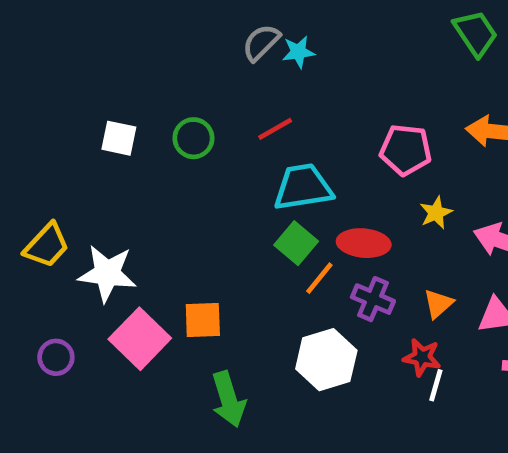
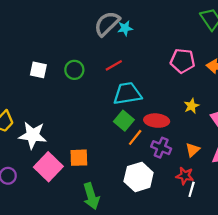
gray semicircle: (261, 43) -> (107, 24), size x1.4
pink pentagon: (406, 150) -> (183, 61), moved

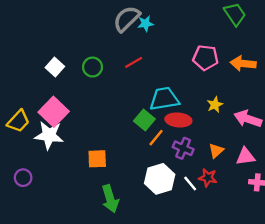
white square: (38, 70) -> (55, 67), turned 30
cyan trapezoid: (127, 94) -> (164, 99), moved
pink square: (48, 167) -> (54, 112), moved
white line: (192, 189) -> (190, 184), moved, turned -56

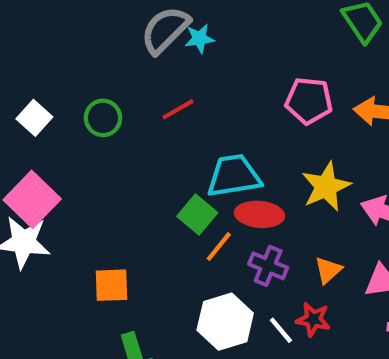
yellow star: (215, 105) -> (326, 187), size x1.6

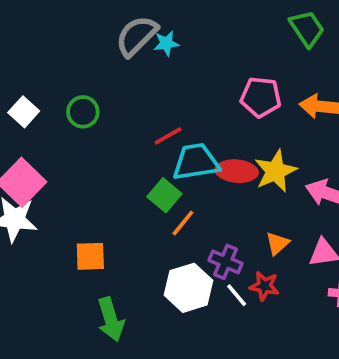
red line: (178, 109) -> (168, 136), moved
red ellipse: (260, 214) -> (237, 171), moved
purple cross: (268, 266) -> (226, 262), moved

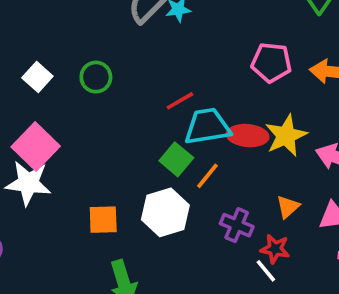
orange line: (183, 223) -> (207, 176), moved
white hexagon: (188, 288) -> (165, 212), moved
white line: (237, 295) -> (266, 271), moved

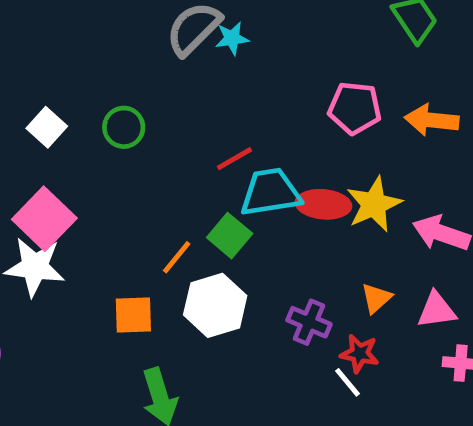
orange line: (207, 176) -> (177, 257), moved

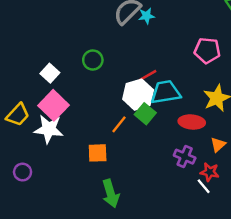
white square: (47, 127) -> (50, 73), moved
red ellipse: (323, 204) -> (192, 122), moved
white hexagon: (215, 305) -> (138, 95), moved

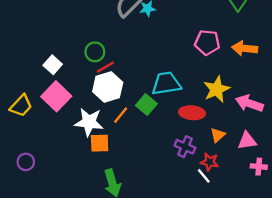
red line: (148, 76) -> (105, 67), moved
white hexagon: (138, 95) -> (108, 87), moved
white star: (49, 129) -> (89, 122), moved

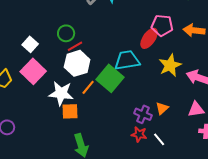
green square: (146, 105) -> (110, 78), size x1.5
red ellipse: (192, 113) -> (149, 38), moved, turned -60
orange triangle: (218, 135) -> (162, 108), moved
red star: (210, 162) -> (139, 134), moved

